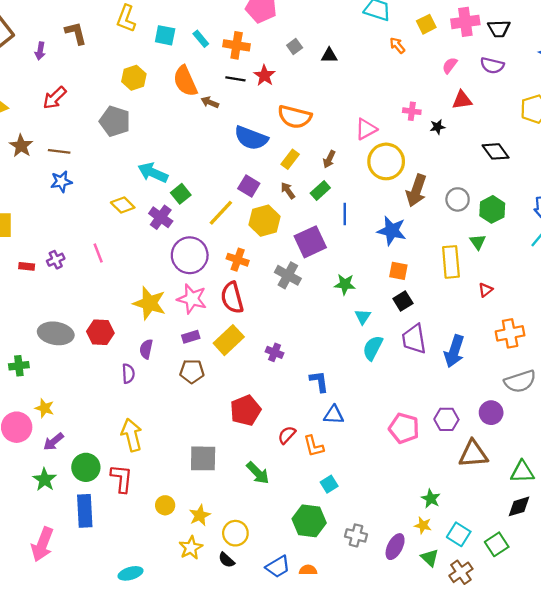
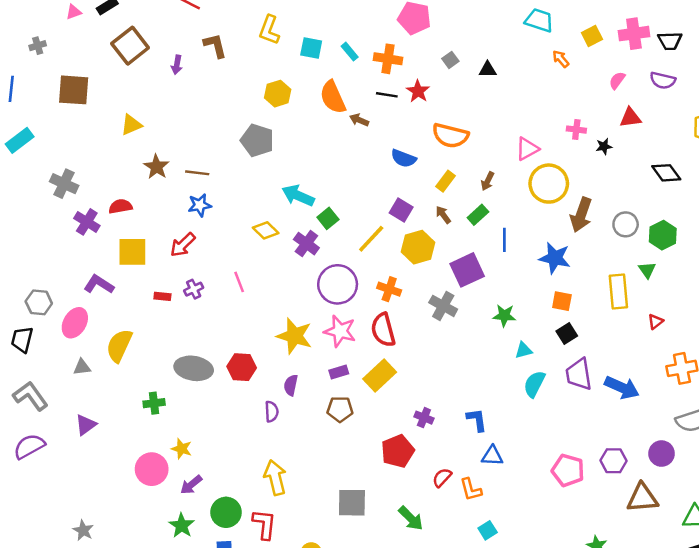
red arrow: (55, 98) -> (183, 245), moved
blue semicircle: (251, 138) -> (404, 158), size x0.7
cyan triangle: (363, 317) -> (524, 350), turned 42
blue arrow: (454, 351) -> (622, 388), turned -84
purple cross: (275, 352) -> (424, 418), moved

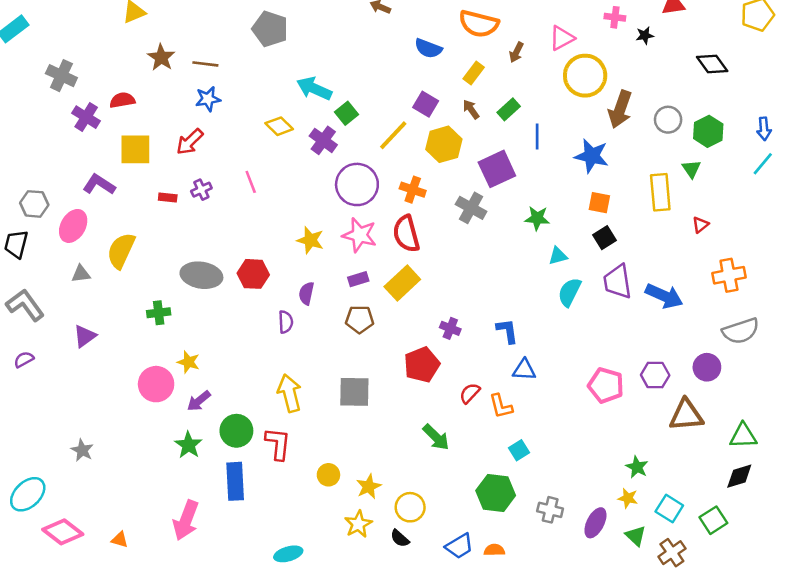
brown arrow: (488, 181) -> (516, 52), moved
yellow star: (294, 336) -> (310, 240), size x0.7
purple semicircle: (29, 446) -> (24, 359), size x0.6
gray square: (352, 503) -> (354, 392), moved

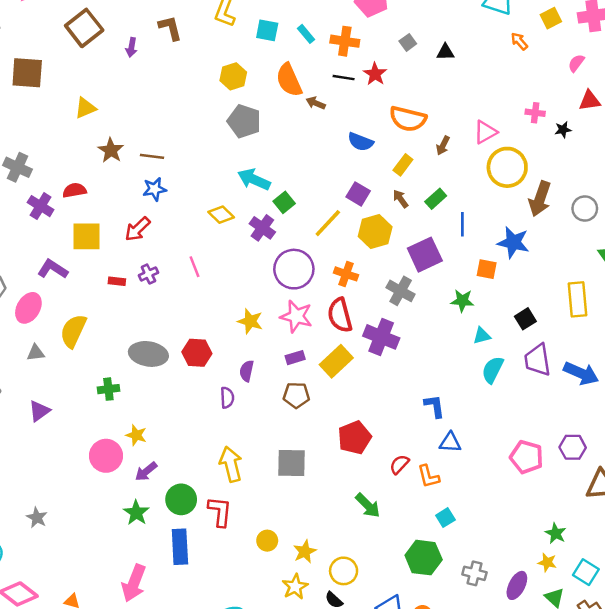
gray pentagon: (270, 29) -> (244, 121), moved
yellow rectangle: (660, 192) -> (578, 299), moved
orange square: (599, 203) -> (487, 269), moved
purple cross: (450, 328) -> (381, 337), moved, size x1.8

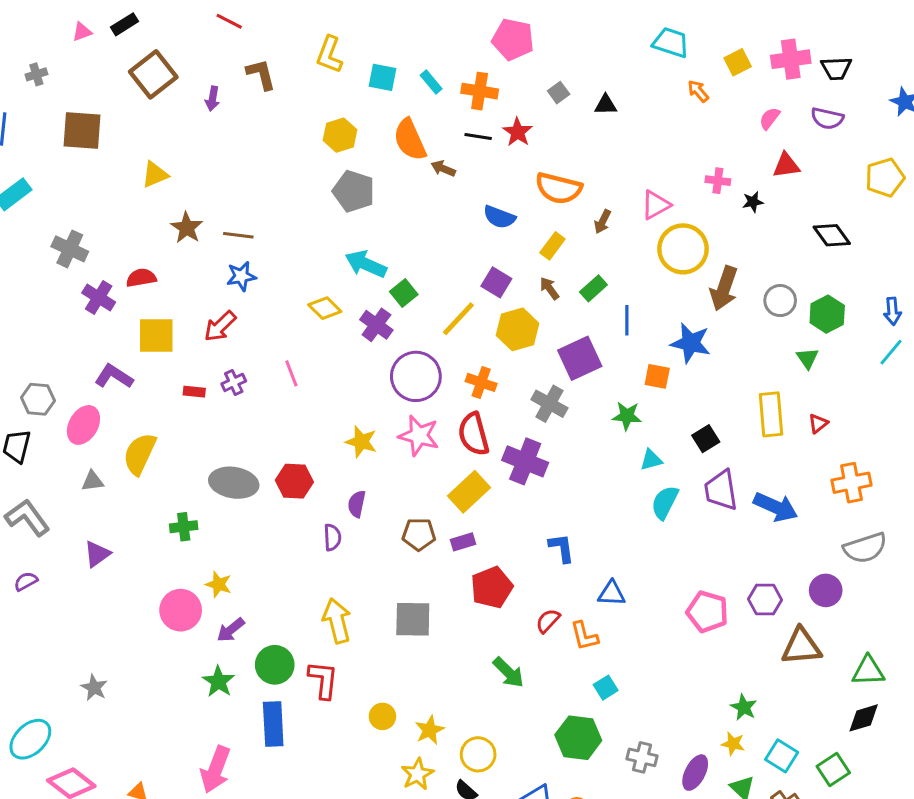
purple rectangle: (295, 358) -> (463, 542), moved
blue L-shape: (434, 406) -> (562, 548), moved

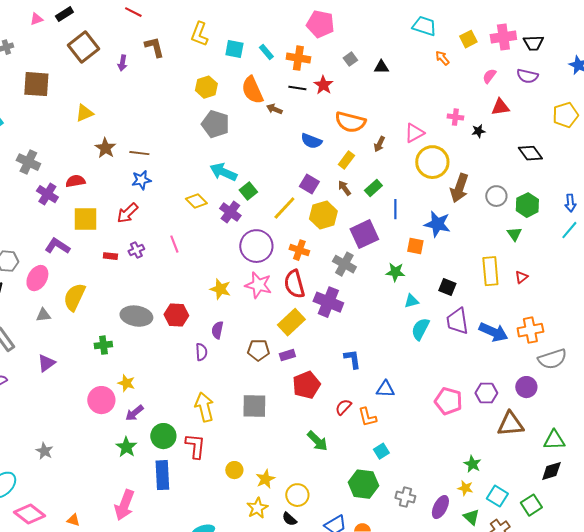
black square: (706, 439) -> (447, 287), turned -36
orange cross: (851, 483) -> (530, 330), moved

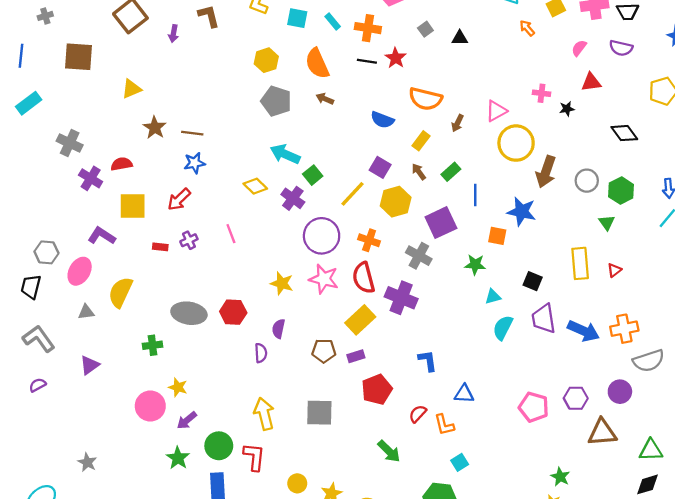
brown arrow: (274, 109) -> (325, 99), moved

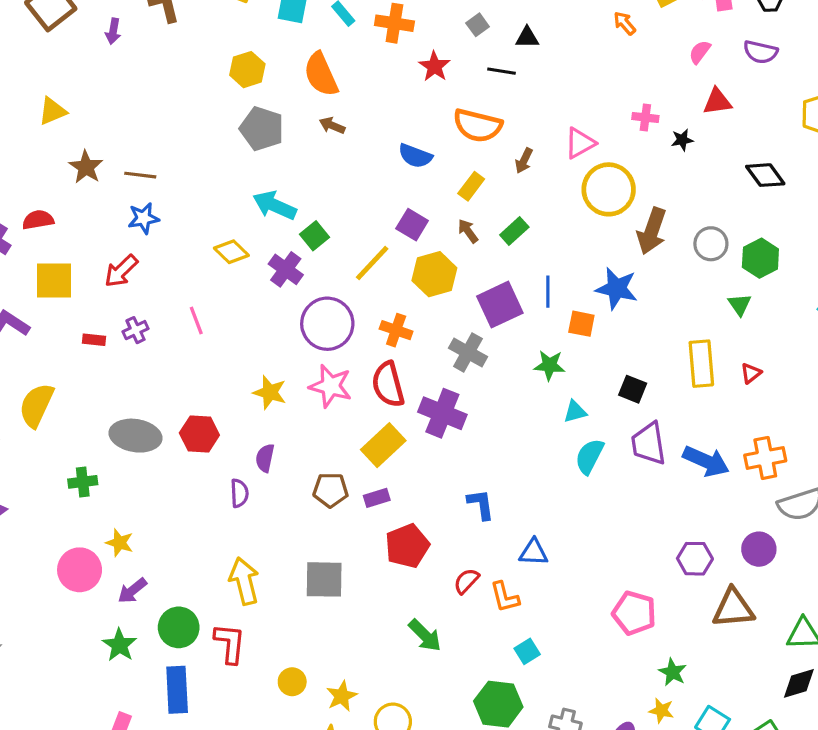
black line: (367, 61) -> (502, 71), moved
blue line: (475, 195) -> (548, 292), moved
pink pentagon: (534, 407) -> (634, 613), moved

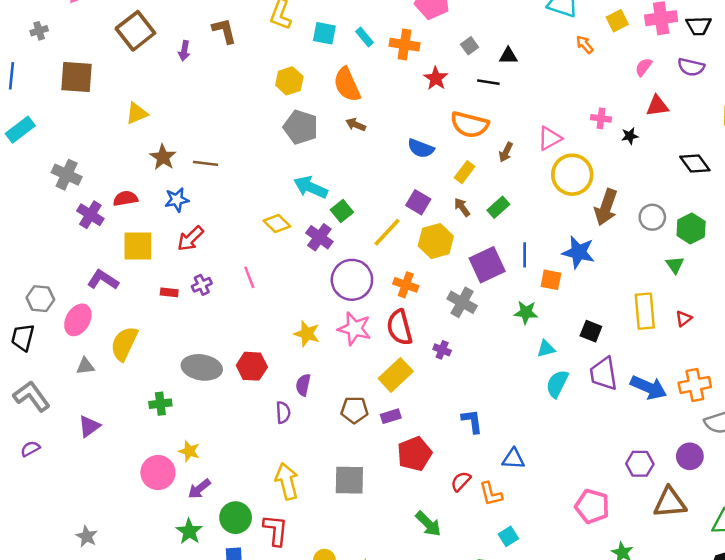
blue star: (143, 218) -> (177, 200), moved
purple cross: (442, 413) -> (442, 350), size x0.5

